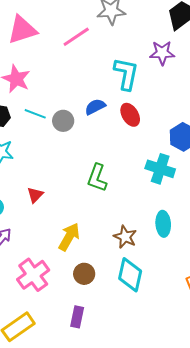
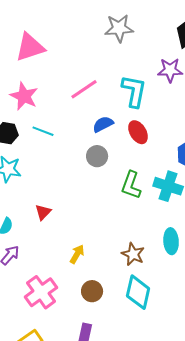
pink line: (76, 37) -> (84, 89), moved
gray circle: (63, 121) -> (97, 156), moved
green L-shape: (97, 178) -> (131, 185), moved
yellow arrow: (69, 237) -> (77, 254), size x0.7

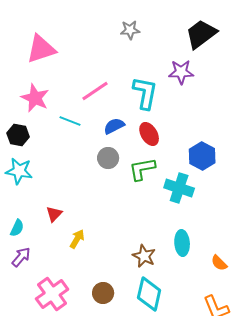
gray star: (119, 28) -> (130, 30), size x0.7
cyan line: (43, 131) -> (70, 121), moved
green L-shape: (131, 185) -> (142, 169), moved, turned 60
yellow arrow: (77, 254) -> (77, 239), moved

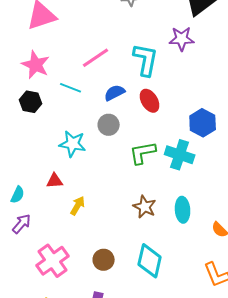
black hexagon: (18, 135) -> (31, 102), moved
green L-shape: (142, 169) -> (143, 153), moved
cyan star: (19, 171) -> (73, 144), moved
red triangle: (54, 214) -> (55, 181), turned 42
brown star: (144, 256) -> (145, 207), moved

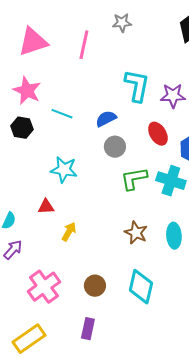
purple star: (182, 39) -> (173, 96), moved
pink line: (96, 58) -> (84, 45), moved, turned -44
red ellipse: (150, 101) -> (158, 134), moved
gray circle: (109, 125) -> (115, 147), moved

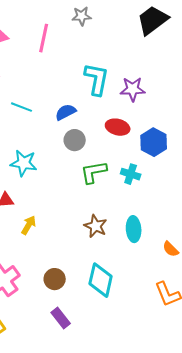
red ellipse: (158, 134) -> (118, 127), turned -45
cyan cross: (171, 181) -> (131, 174), size x0.7
purple rectangle: (88, 329) -> (61, 318), moved, turned -50

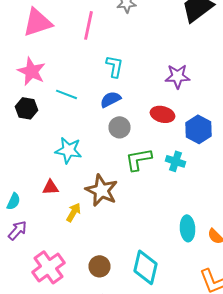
cyan L-shape: (97, 79) -> (114, 66), moved, size x0.7
brown star: (96, 226) -> (102, 190), moved, size x1.4
cyan ellipse: (134, 229) -> (188, 228), moved

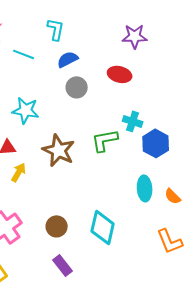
cyan L-shape: (114, 66) -> (56, 29), moved
blue hexagon: (198, 129) -> (156, 143), moved
green L-shape: (138, 159) -> (105, 140), moved
yellow arrow: (74, 212) -> (19, 172), moved

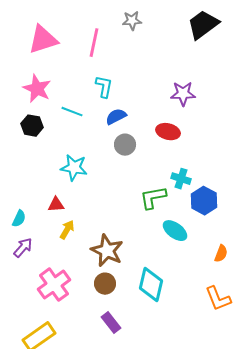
brown star: (59, 150) -> (107, 251), moved
cyan ellipse: (145, 188) -> (175, 231), moved, turned -50
orange semicircle: (173, 196) -> (221, 254), turned -114

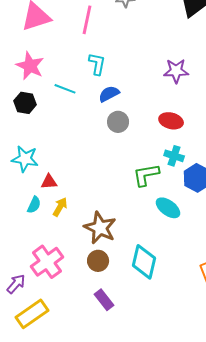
red ellipse: (168, 132) -> (171, 121), moved
cyan star: (74, 168) -> (25, 159), moved
cyan semicircle: (19, 219) -> (34, 205), moved
purple arrow: (23, 248) -> (16, 284), moved

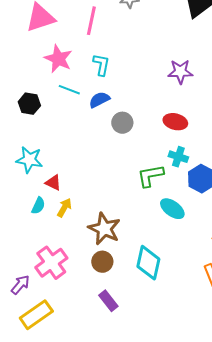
pink star: (30, 66) -> (58, 59), moved
blue semicircle: (109, 94) -> (99, 100), moved
red triangle: (49, 182) -> (53, 183), turned 30

